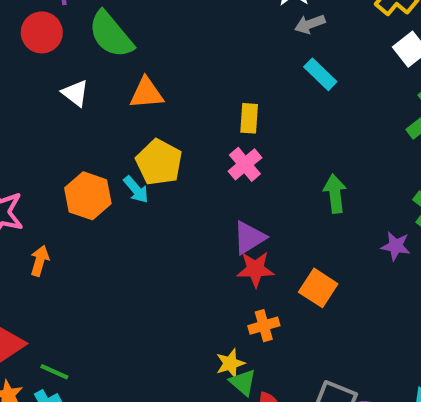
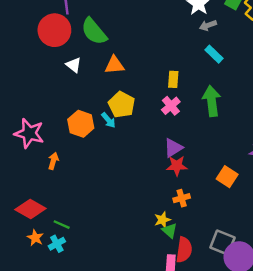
red circle: (42, 32) -> (54, 30), size x1.4
green arrow: (335, 194) -> (212, 101), moved, size x1.4
orange square: (318, 288) -> (227, 177), moved

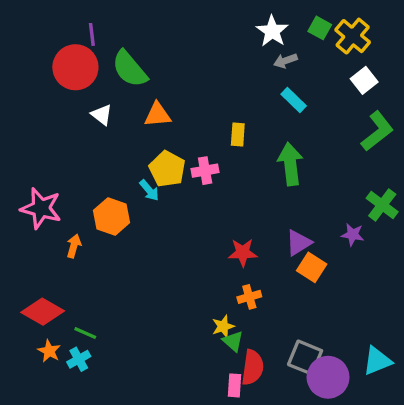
pink cross: (171, 106) -> (205, 171), moved, turned 30
orange hexagon: (81, 124) -> (112, 217), moved
purple triangle: (173, 148) -> (299, 243), moved

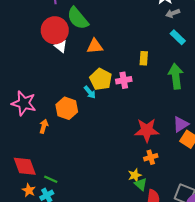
red circle: (75, 67) -> (55, 30), moved
red star: (243, 253) -> (147, 130), size x1.4
red diamond: (43, 312) -> (25, 166), turned 40

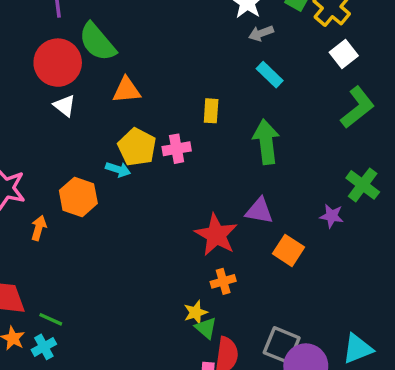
white triangle: (61, 46) -> (65, 106), moved
cyan arrow: (90, 92) -> (118, 169), turned -32
purple triangle: (181, 124) -> (259, 211), moved, turned 42
red star: (147, 130) -> (216, 235), turned 30

